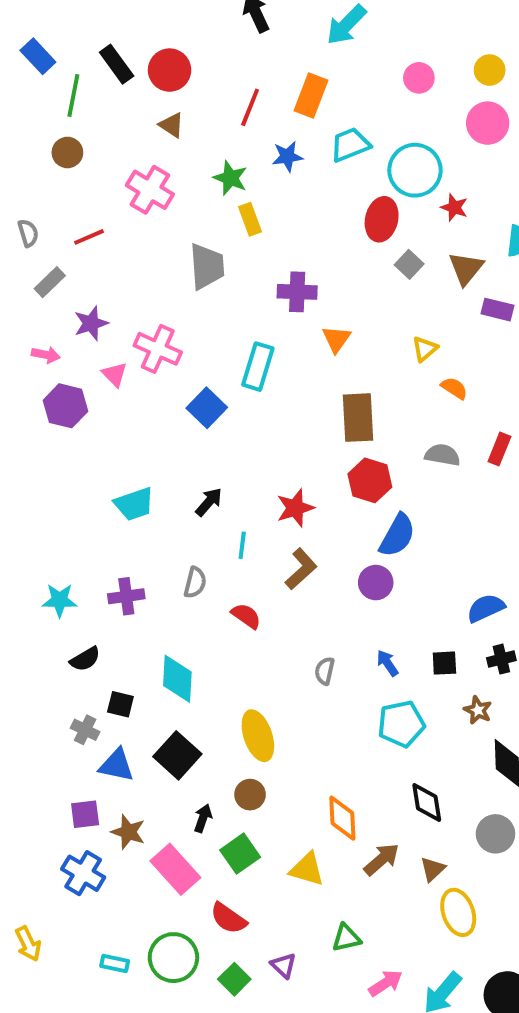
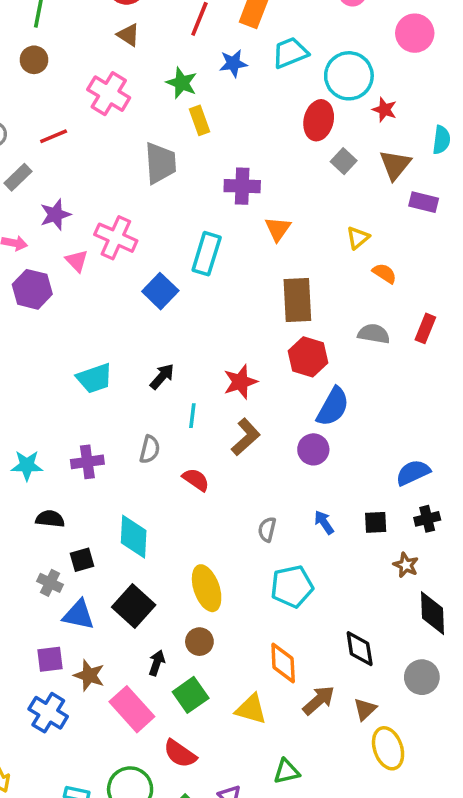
black semicircle: (85, 659) -> (50, 519), turned -144
black square: (120, 704) -> (82, 560), turned -30
cyan pentagon: (401, 724) -> (292, 586), moved

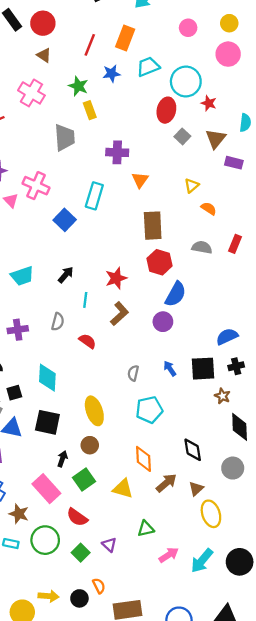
black square: (376, 522) -> (203, 369), size x1.6
black square: (134, 606) -> (47, 422), turned -30
brown star: (89, 675) -> (19, 514), moved

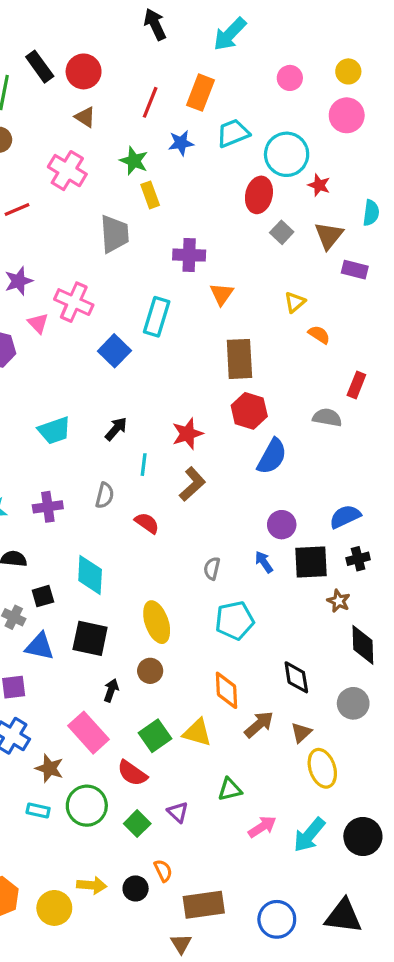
gray semicircle: (202, 247) -> (327, 417), moved
purple circle: (163, 322) -> (282, 525), moved
green square: (84, 479) -> (155, 736), moved

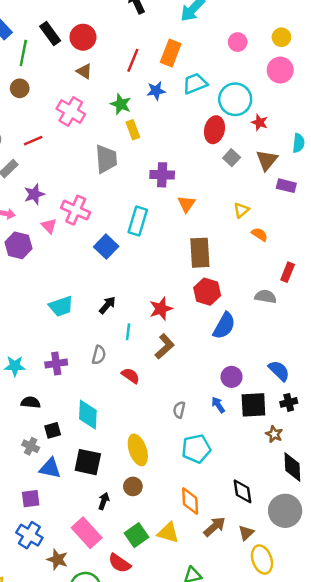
blue semicircle: (345, 517) -> (279, 371), turned 70
gray circle: (353, 703) -> (285, 511), size x1.4

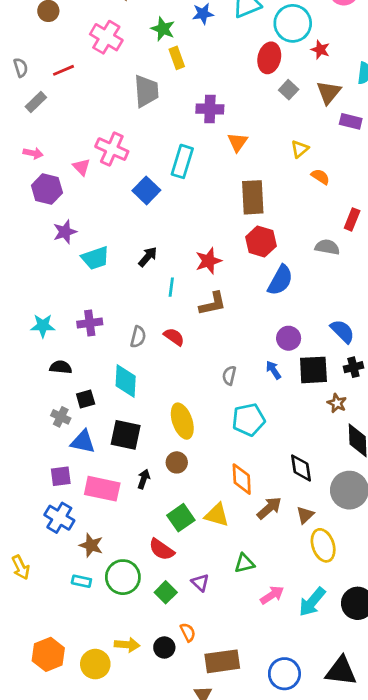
purple star: (34, 194) -> (65, 232), moved
brown L-shape: (165, 346) -> (213, 304), turned 30
gray semicircle: (99, 355) -> (138, 337), moved
pink rectangle: (87, 533) -> (102, 489), moved, turned -36

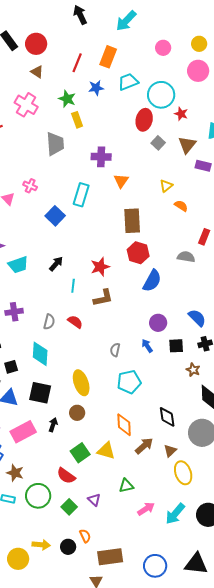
pink cross: (112, 149) -> (30, 186), size x0.6
black square: (313, 370) -> (176, 346), size x0.7
pink rectangle: (102, 489) -> (23, 432), turned -40

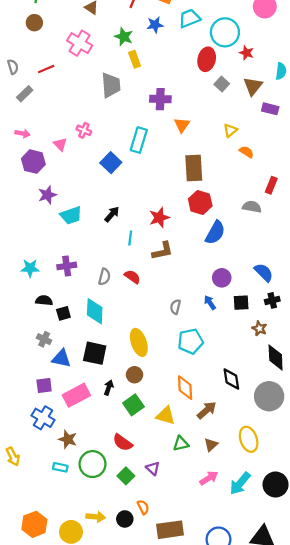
black square: (11, 367) -> (63, 313), moved
brown triangle: (170, 451) -> (211, 445), moved
green square: (80, 453) -> (133, 405), moved
green triangle: (126, 486) -> (181, 444), moved

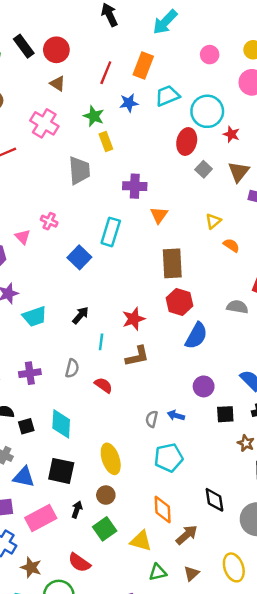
gray semicircle: (104, 277) -> (72, 368), moved
blue arrow: (210, 303) -> (176, 415), moved, turned -40
red semicircle: (123, 443) -> (79, 563), moved

